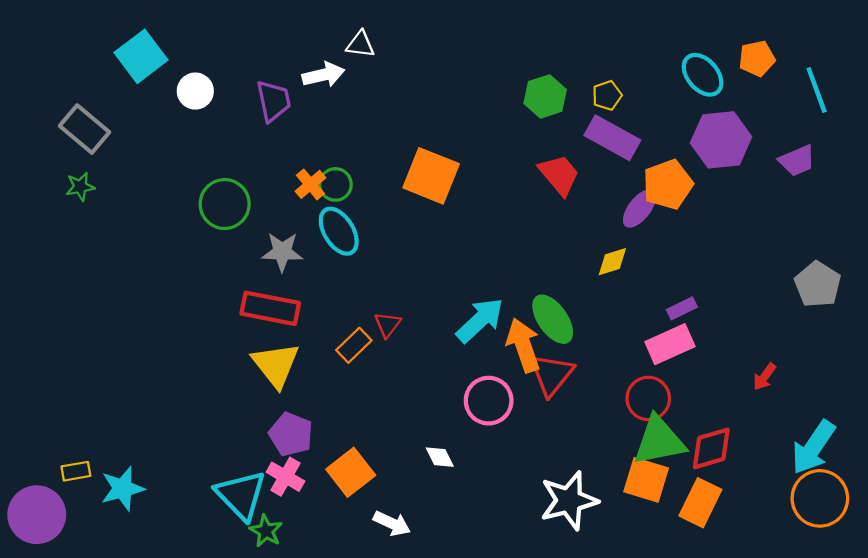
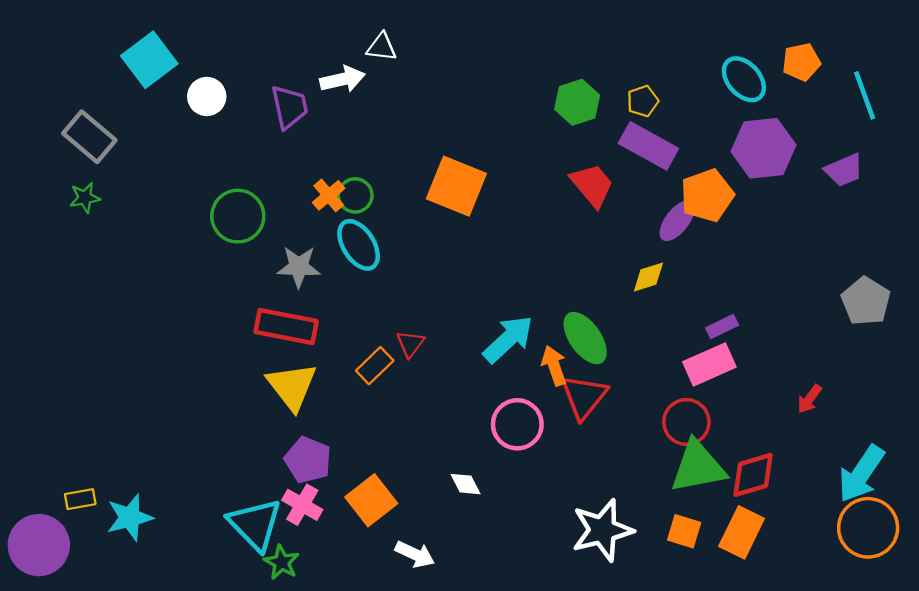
orange arrow: (523, 345) -> (554, 366), size x0.7
orange square: (646, 480) -> (684, 531), moved, size x0.7

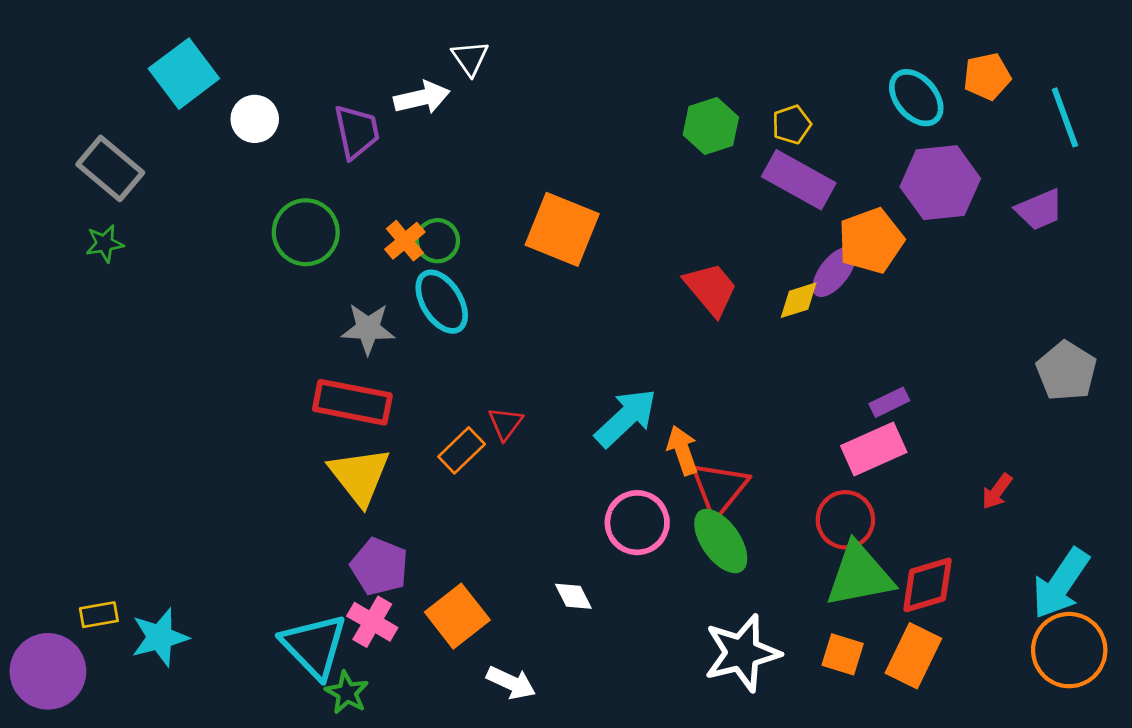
white triangle: (382, 47) -> (470, 58), turned 48
red trapezoid: (592, 185) -> (711, 289), moved
green circle: (238, 216) -> (306, 232), moved
yellow diamond: (648, 277) -> (799, 300), moved
green ellipse: (585, 338) -> (721, 541), moved

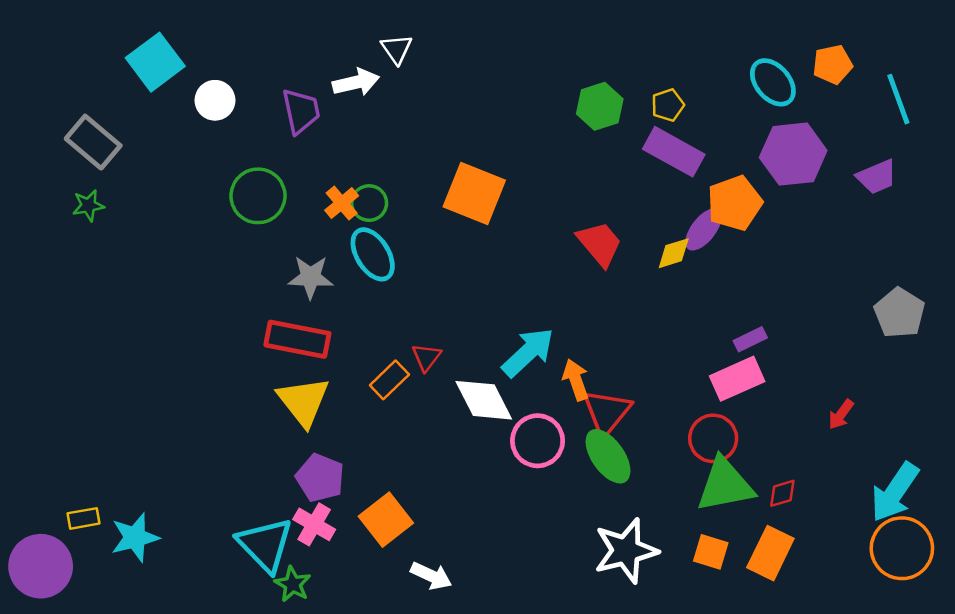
red diamond: (928, 585) -> (782, 493), size x0.6
white diamond: (573, 596) -> (484, 400), moved, size x1.8

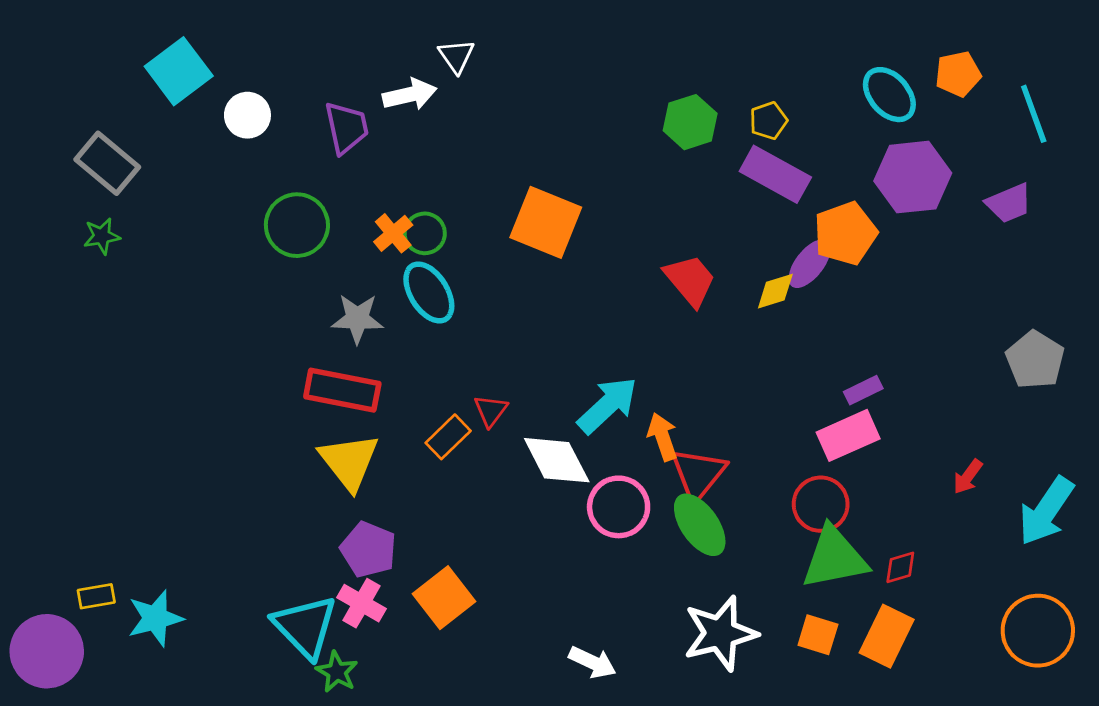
cyan arrow: (895, 492) -> (1046, 511), moved
white arrow: (431, 576) -> (592, 662), moved

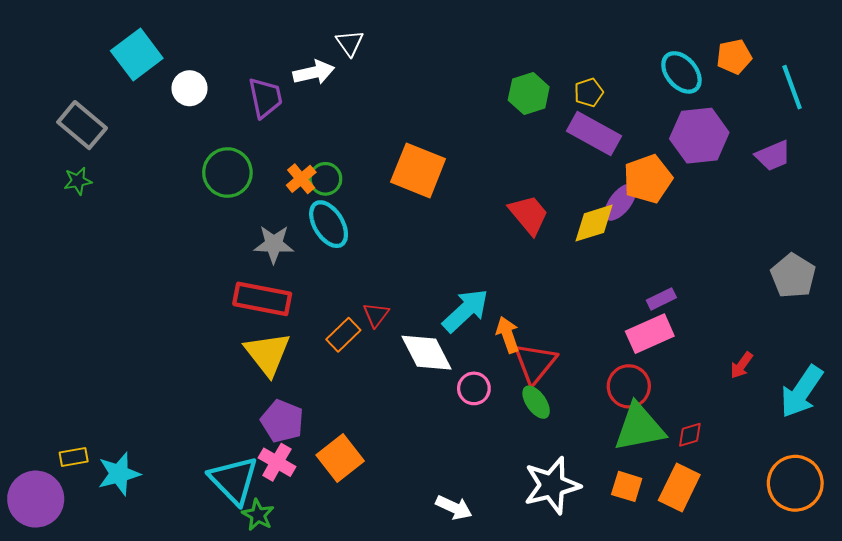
yellow diamond: (775, 291) -> (594, 223), size x1.4
pink circle: (619, 507) -> (474, 388), size x0.7
green ellipse: (700, 525) -> (536, 402), size x0.7

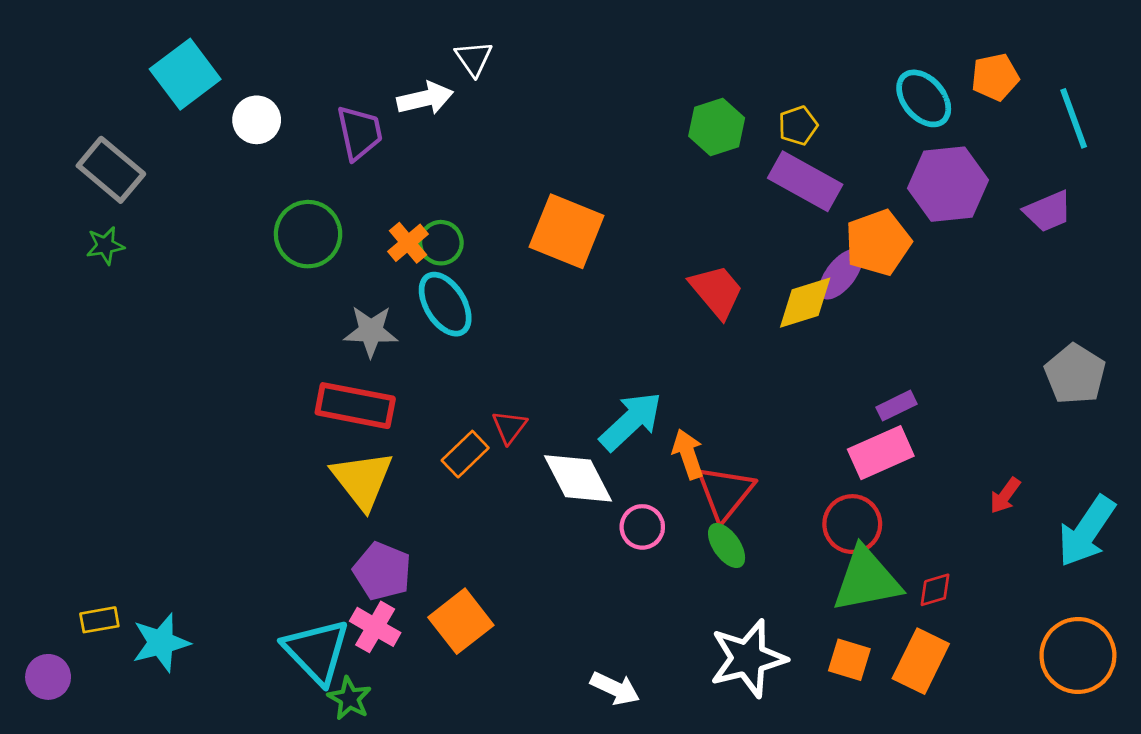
purple circle: (36, 499) -> (48, 677), size x0.6

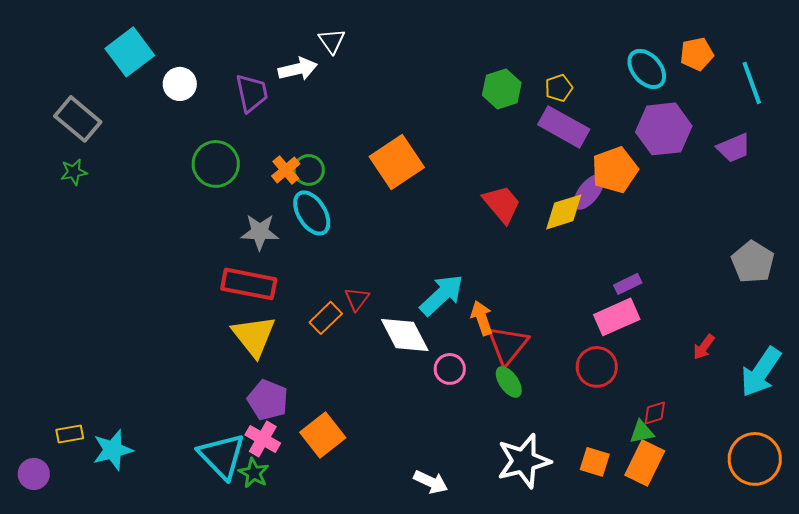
orange square: (567, 231) -> (397, 162), turned 34
green triangle: (867, 580) -> (642, 432), moved, size x0.5
green star: (349, 698) -> (254, 473), moved

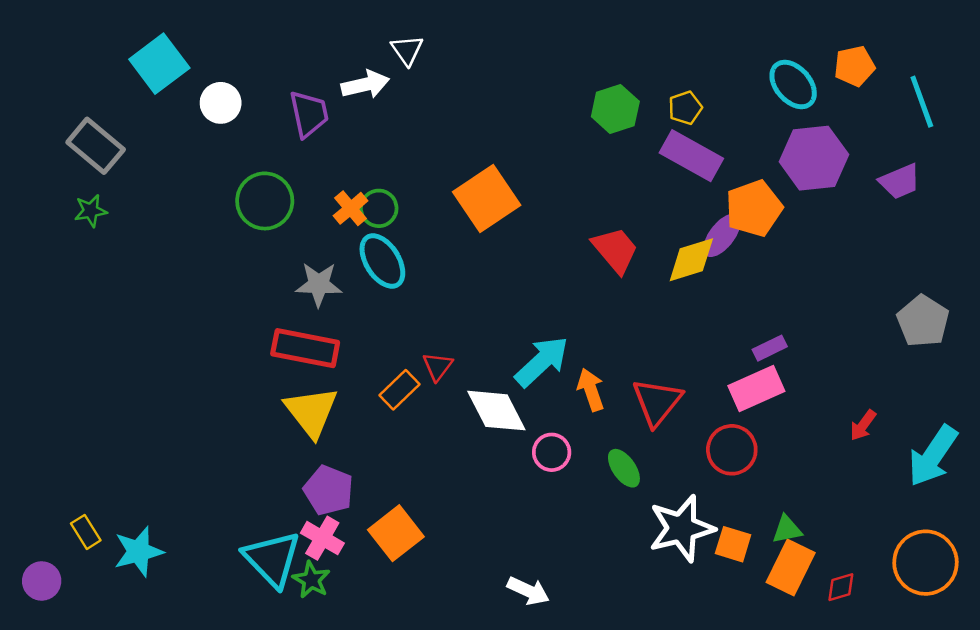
red triangle: (508, 345) -> (657, 402), moved
red diamond: (655, 413) -> (841, 587), moved
yellow rectangle: (70, 434) -> (86, 532), turned 68
white star: (524, 461) -> (682, 528), moved
orange square: (595, 462) -> (733, 544), moved

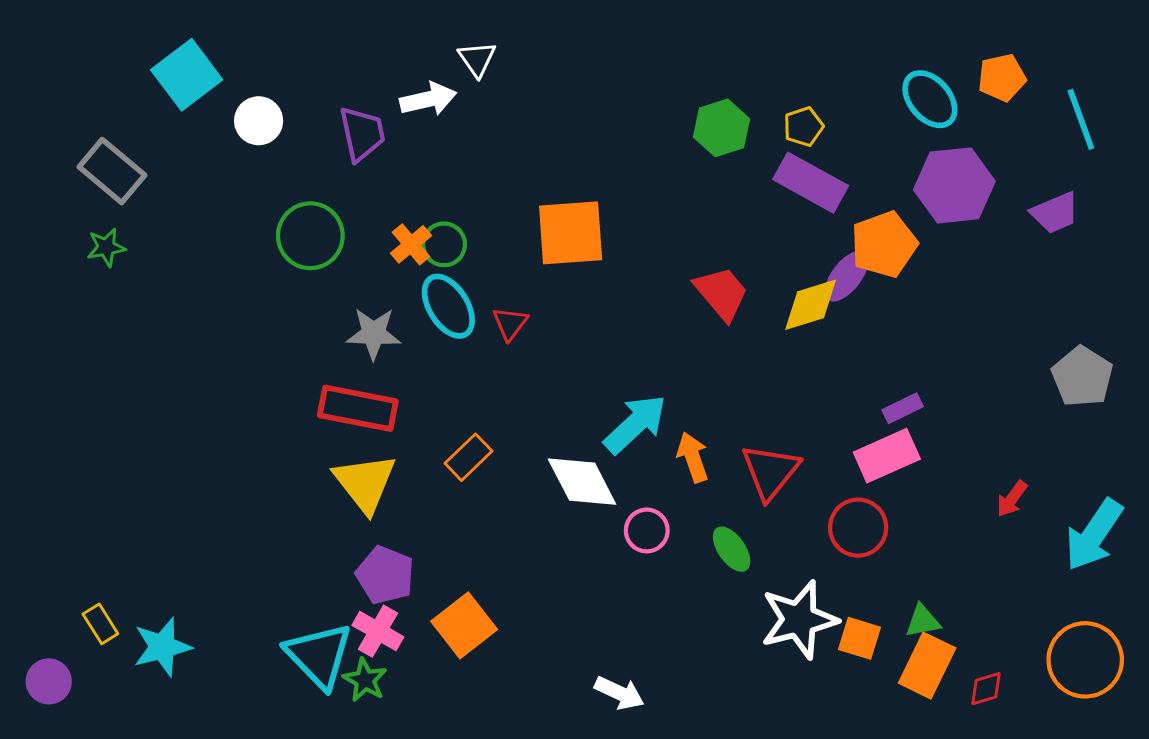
orange square: (487, 199) -> (571, 233), turned 30
red triangle: (438, 366) -> (510, 323), moved

